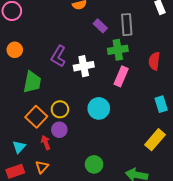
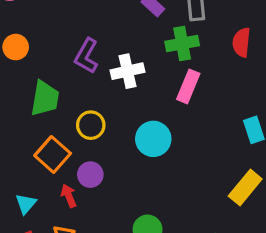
red semicircle: (154, 61) -> (241, 42), moved
yellow circle: (60, 109) -> (91, 125), moved

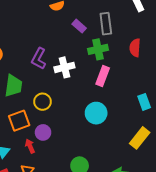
cyan circle: (153, 139) -> (96, 113), moved
orange square: (53, 154) -> (19, 121), turned 30

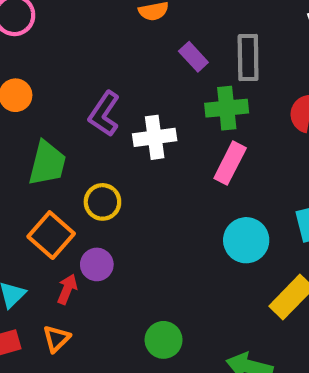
cyan circle: (96, 113) -> (246, 240), moved
orange square: (19, 121) -> (51, 235), turned -35
red arrow: (30, 146) -> (67, 289), turned 40

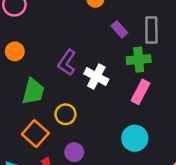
white cross: (155, 137) -> (96, 77), turned 35
cyan circle: (246, 240) -> (135, 138), moved
purple circle: (97, 264) -> (74, 152), moved

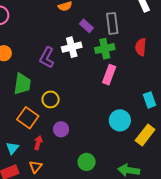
white cross: (96, 77) -> (72, 47), moved, turned -36
cyan circle: (135, 138) -> (120, 120), moved

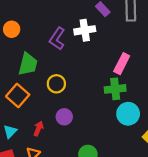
green cross: (105, 49) -> (115, 89), moved
orange square: (28, 118) -> (18, 95), moved

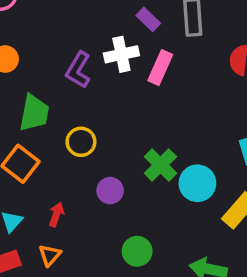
pink rectangle: (122, 64) -> (160, 68), moved
green cross: (115, 89) -> (160, 165), moved, turned -36
purple circle: (64, 117) -> (110, 191), moved

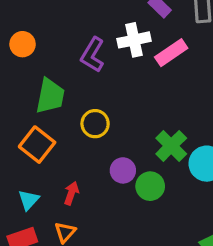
pink rectangle: (160, 68) -> (171, 53), turned 32
green circle: (137, 251) -> (150, 186), moved

